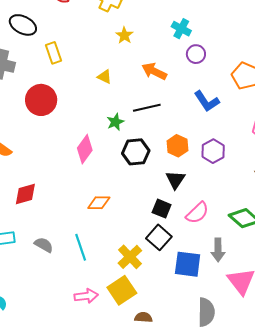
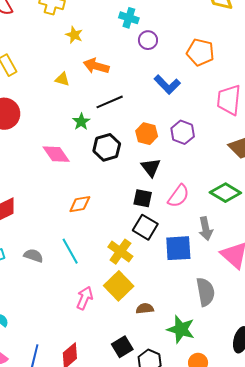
orange arrow: (154, 71) -> (96, 66), moved
pink diamond: (85, 149) -> (56, 154), turned -60
pink arrow: (86, 296) -> (85, 298), turned -50

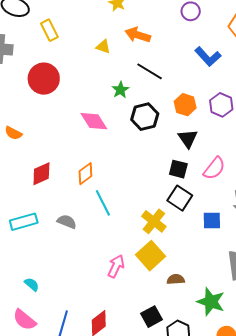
black line: (110, 102) -> (150, 71), turned 52
orange diamond: (80, 204) -> (85, 174), moved, turned -30
blue square: (178, 248) -> (212, 221), size x0.7
cyan line: (70, 251) -> (103, 203), moved

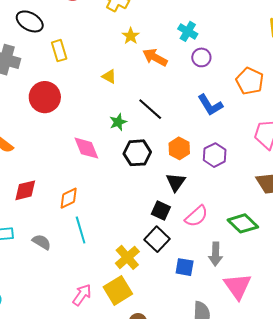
orange arrow: (138, 35) -> (155, 57), moved

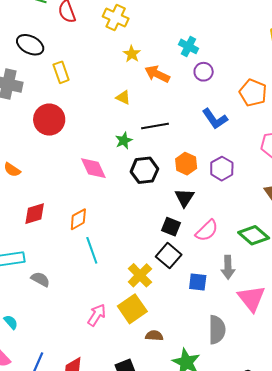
yellow triangle: (109, 76) -> (123, 97), moved
black line: (150, 109) -> (155, 126), turned -48
gray semicircle: (42, 242) -> (40, 279), moved

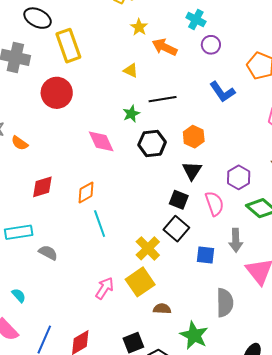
yellow rectangle: (61, 72) -> (68, 46), size x1.5
purple hexagon: (222, 169) -> (239, 177), moved
pink semicircle: (207, 231) -> (215, 204), turned -65

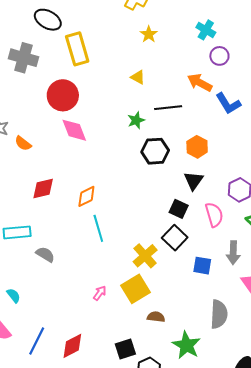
orange arrow: (165, 47) -> (200, 83), moved
pink diamond: (101, 141) -> (74, 130), moved
pink arrow: (105, 288) -> (100, 293), size x0.7

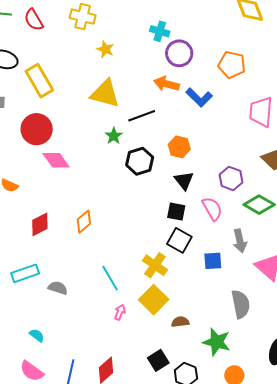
purple circle: (219, 56) -> (179, 53), size x1.4
yellow triangle: (138, 77) -> (105, 94), size x2.0
cyan line: (98, 228) -> (110, 278), moved

